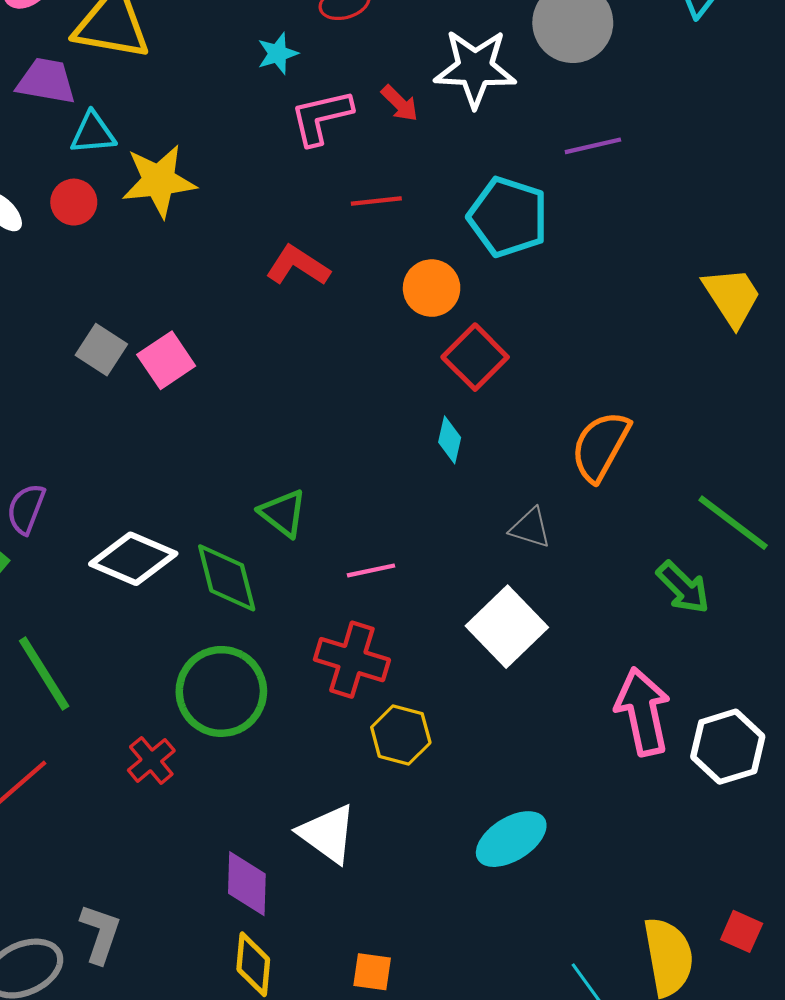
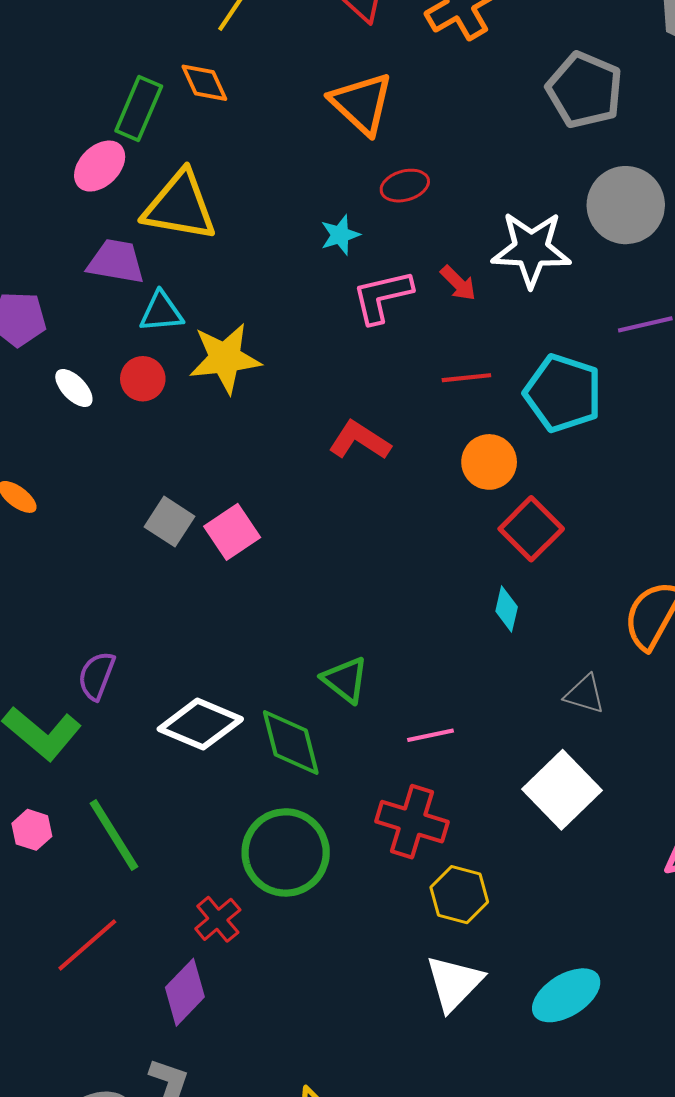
red line: (376, 201) -> (466, 378), moved
white triangle: (328, 834) -> (454, 983), moved, turned 38
purple diamond: (247, 884) -> (185, 992), moved, turned 42

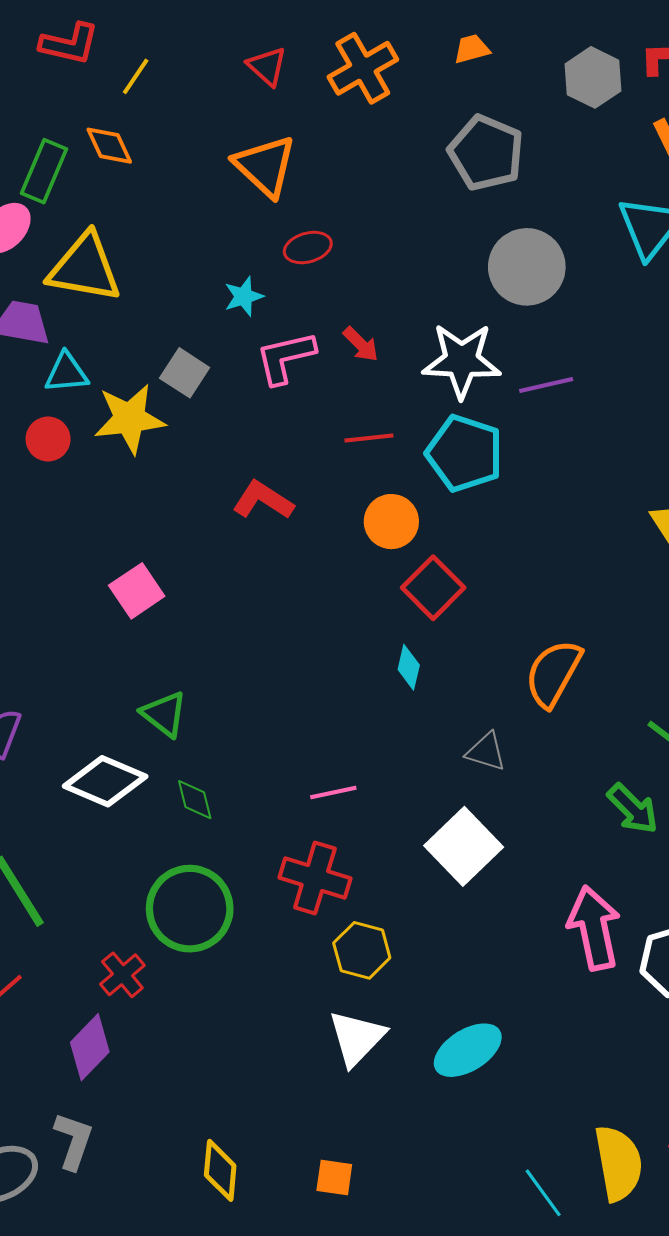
white star: (531, 249) -> (462, 361), moved
gray square: (169, 522) -> (185, 373), moved
green triangle: (345, 680) -> (164, 714), moved
green diamond: (291, 743) -> (195, 800), size x0.6

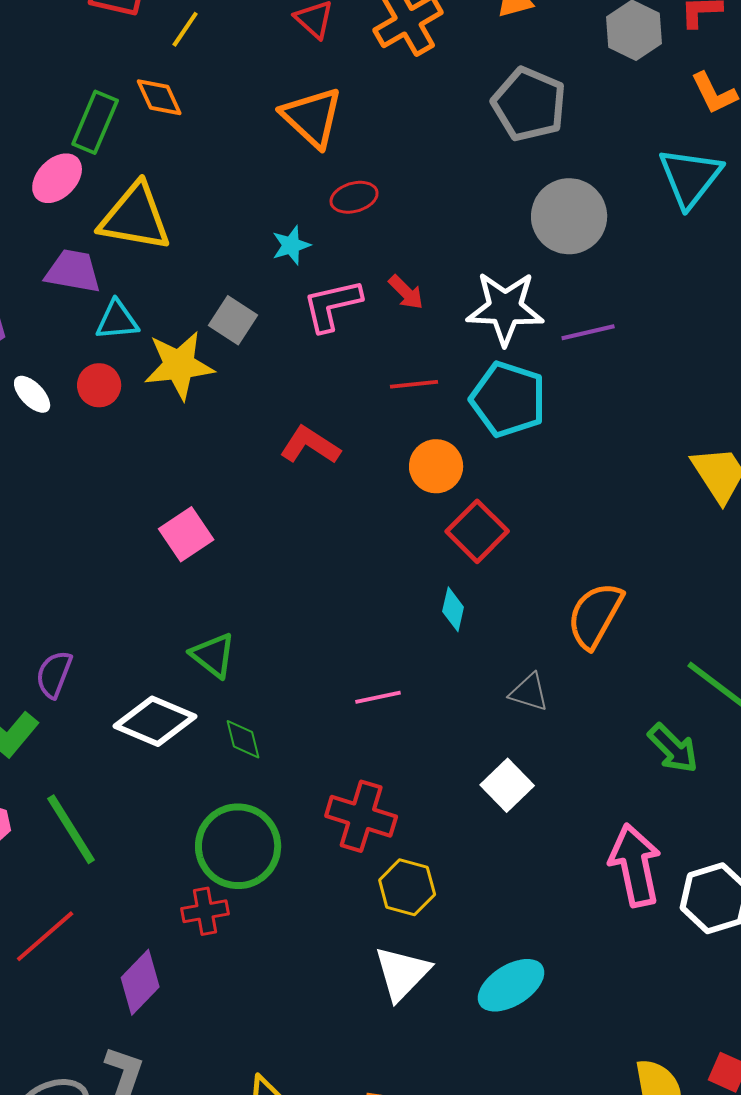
pink line: (333, 792) -> (378, 697), moved
white square: (464, 846) -> (507, 785), size x0.7
red cross: (122, 975) -> (205, 911), moved, turned 30

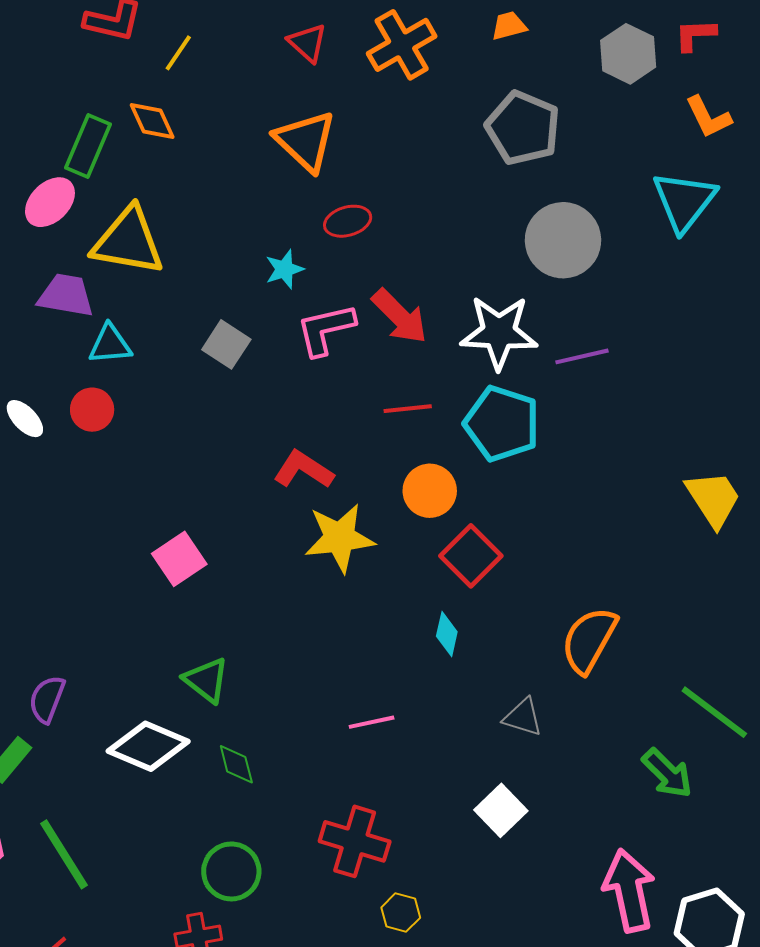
red arrow: (406, 292) -> (400, 316), size x1.6
yellow star: (179, 365) -> (340, 538), moved
green circle: (238, 846) -> (231, 871), size x0.7
yellow hexagon: (407, 887) -> (401, 913), size x0.7

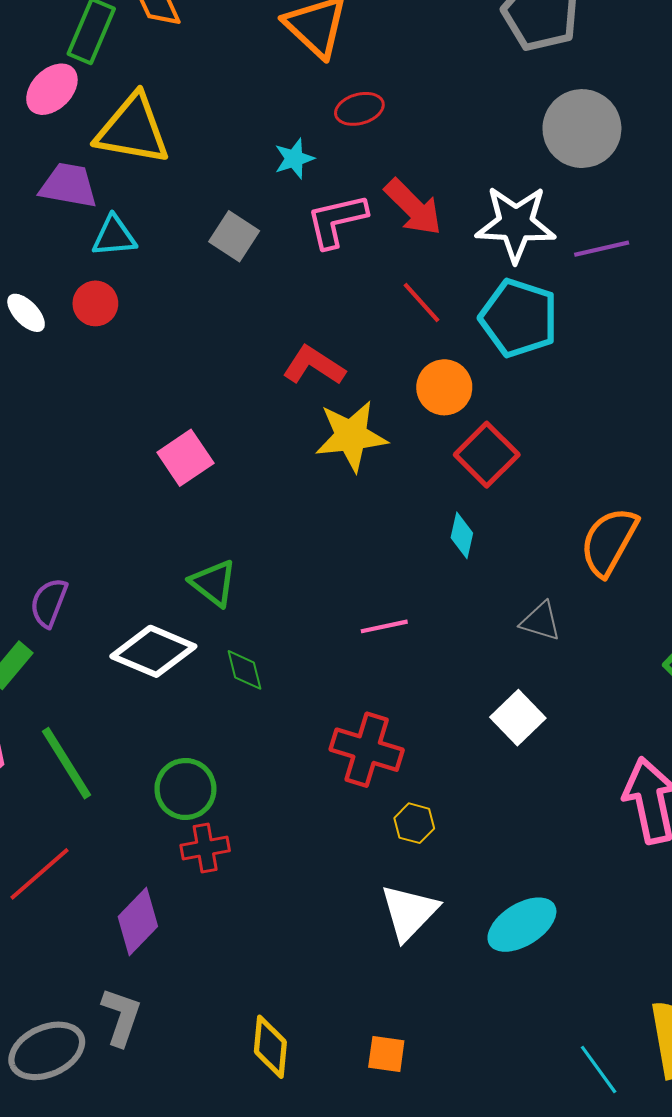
red line: (408, 409) -> (421, 302), turned 54
green circle: (231, 871) -> (185, 789), moved

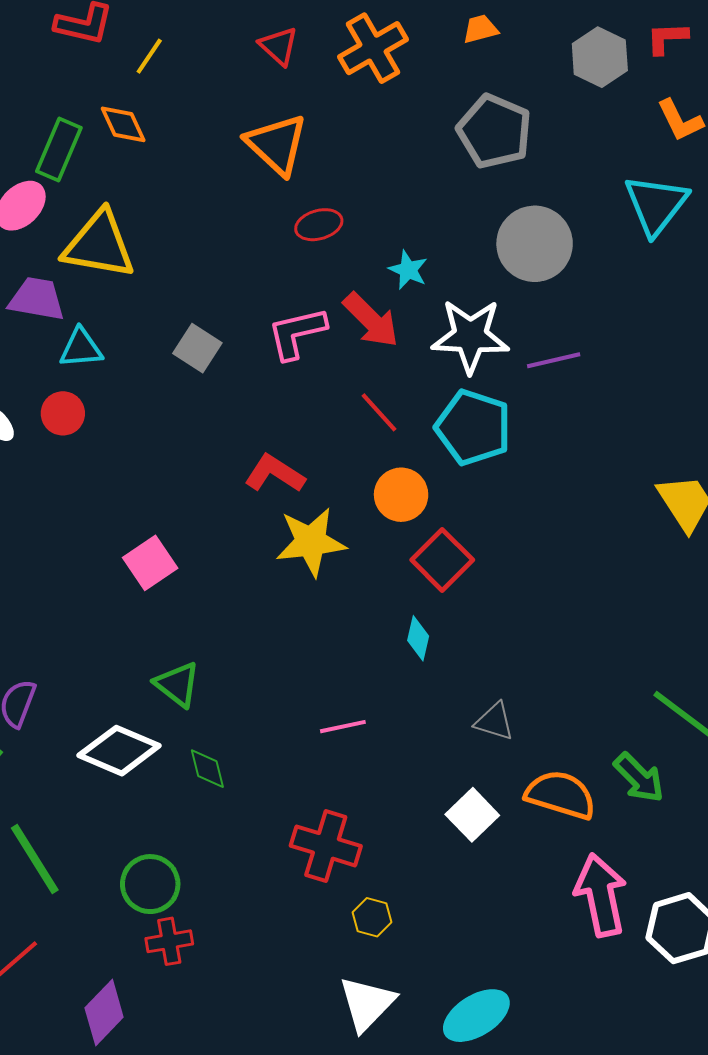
cyan star: (294, 159) -> (408, 270), moved, turned -30
orange semicircle: (609, 542) -> (561, 795), moved, turned 78

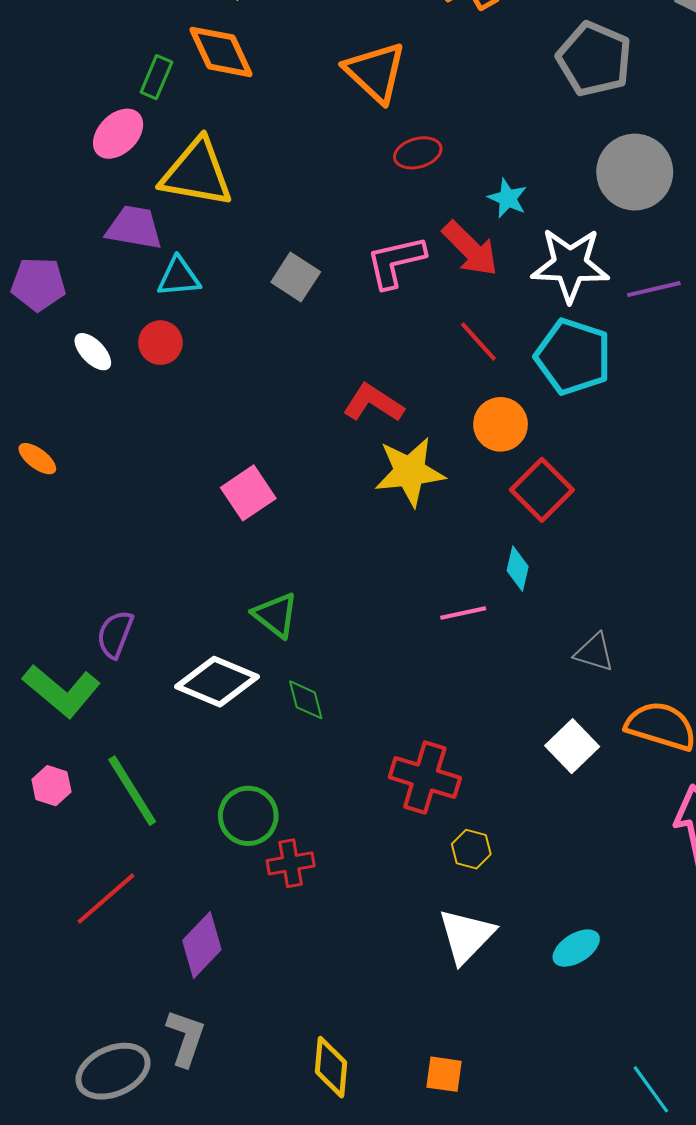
orange diamond: (123, 124) -> (221, 52), size x1.4
green rectangle: (59, 149) -> (156, 77), size x0.7
pink line: (343, 727) -> (463, 613), moved
red cross: (169, 941) -> (291, 863), moved
cyan ellipse: (476, 1016) -> (576, 948), size x0.7

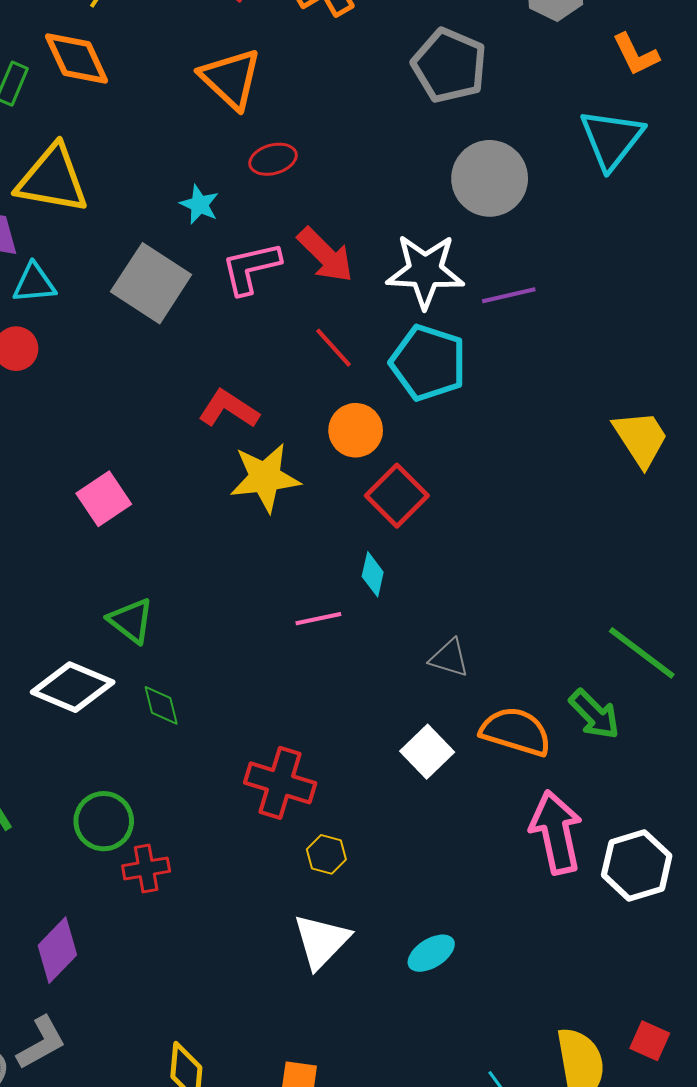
cyan star: (508, 198) -> (199, 205), moved
gray square: (296, 277) -> (151, 283), size x1.6
gray L-shape: (186, 1038) -> (41, 1043), turned 42

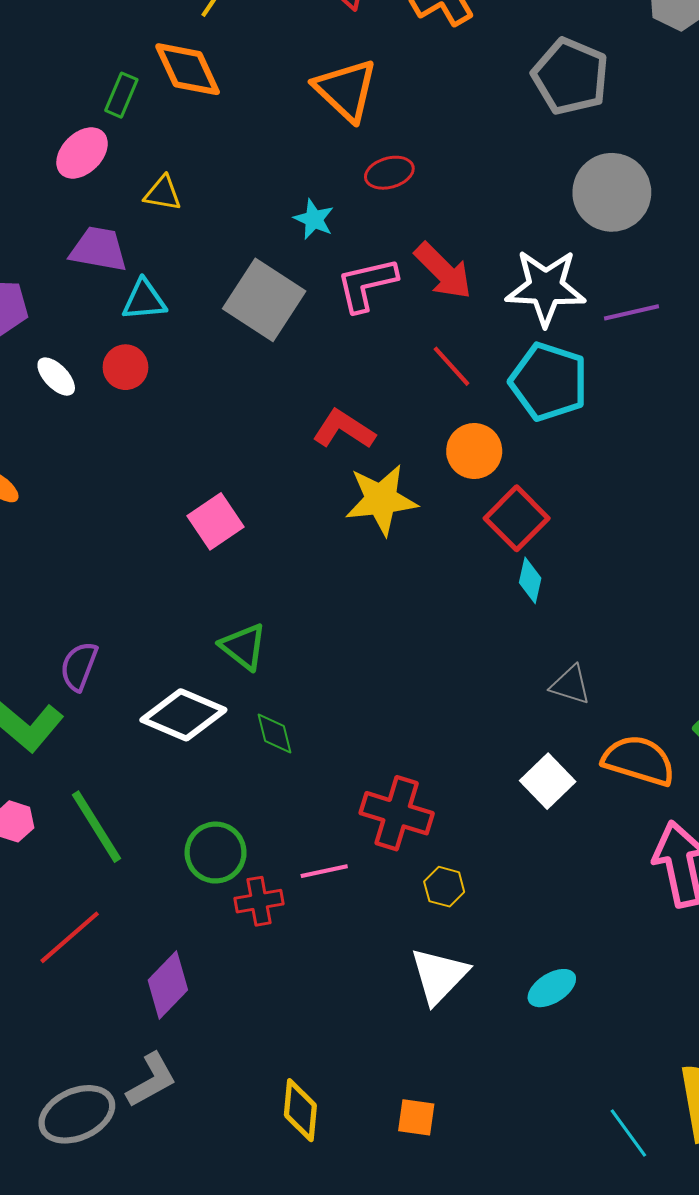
yellow triangle: (52, 179) -> (163, 193), size x0.5
cyan diamond: (373, 574) -> (530, 580), moved
pink line: (318, 619) -> (324, 871), moved

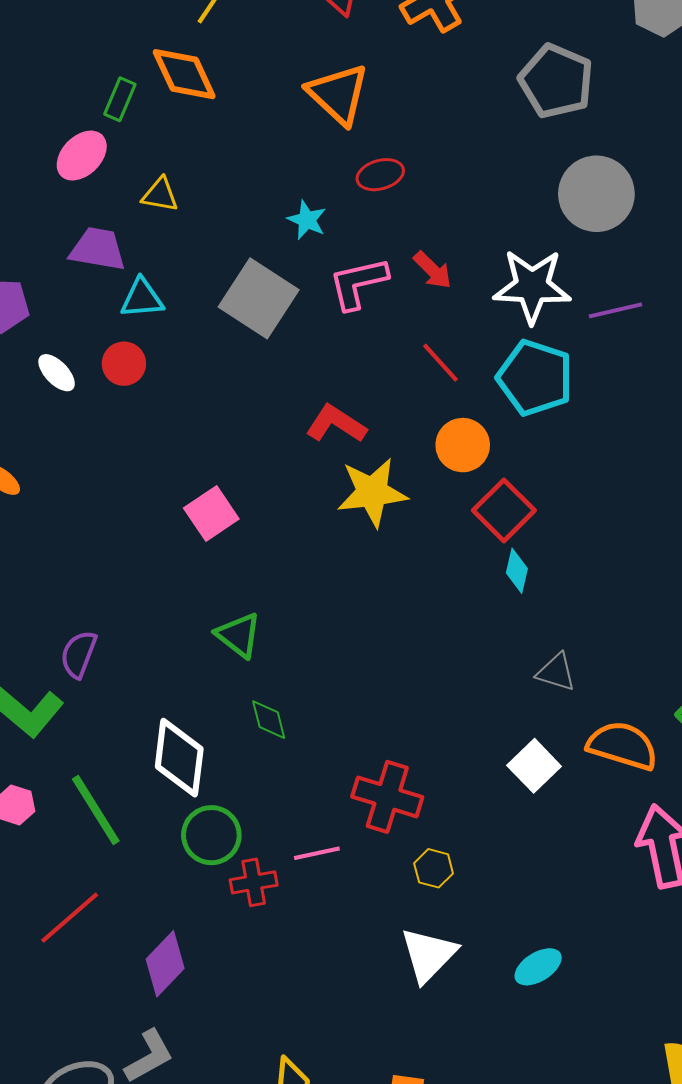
red arrow: (443, 271) -> (433, 270), size x0.7
white diamond: (183, 715) -> (179, 758), moved, turned 74

